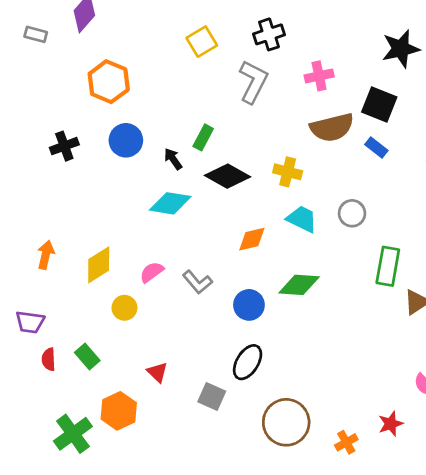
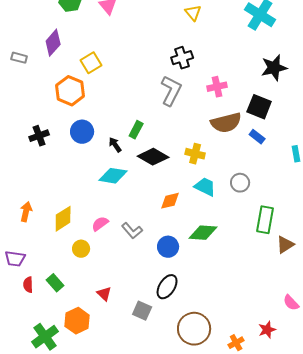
yellow square: (202, 42) -> (91, 63), moved

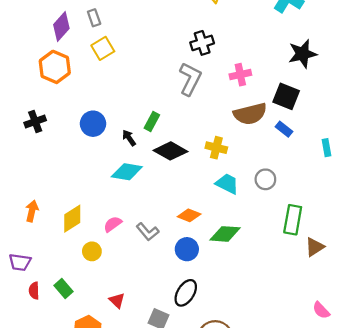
gray rectangle: (19, 58) -> (94, 18), moved, turned 56
orange hexagon: (70, 91) -> (55, 67), moved
black cross: (39, 136) -> (35, 121), moved
orange diamond: (170, 201) -> (189, 215), moved, turned 35

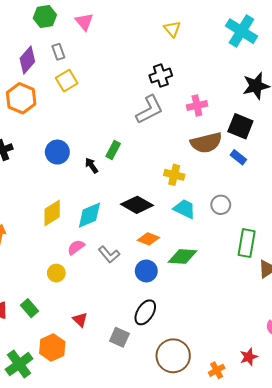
gray L-shape: (190, 79) -> (149, 110), turned 36
black diamond: (170, 151) -> (137, 205), moved
cyan diamond: (127, 172) -> (89, 215), moved, turned -32
yellow diamond: (72, 219) -> (52, 213), moved

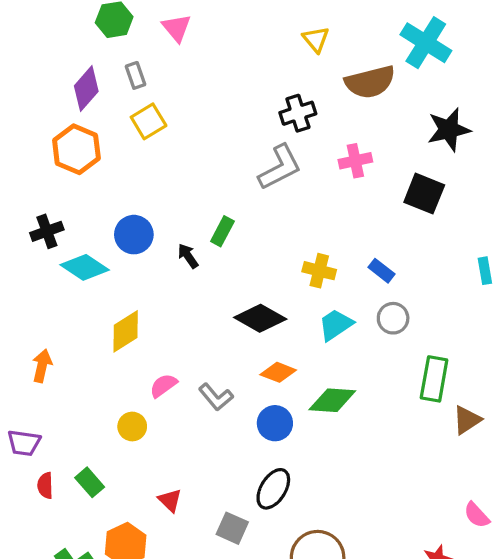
brown semicircle: (206, 143) -> (370, 82), moved
blue rectangle: (238, 157) -> (382, 271), moved
cyan trapezoid: (185, 209) -> (336, 325), turned -60
cyan diamond: (89, 215) -> (85, 267), moved, turned 56

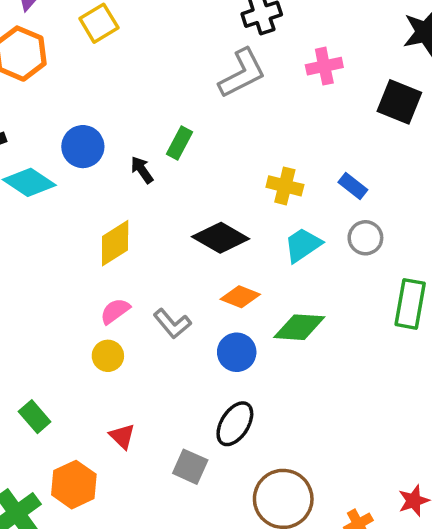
yellow diamond: (126, 331) -> (115, 243), moved
yellow circle: (132, 426) -> (108, 356), moved

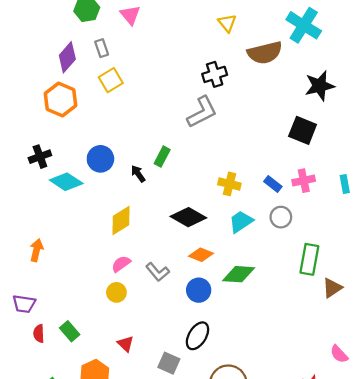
pink cross: (324, 66) -> (304, 181), moved

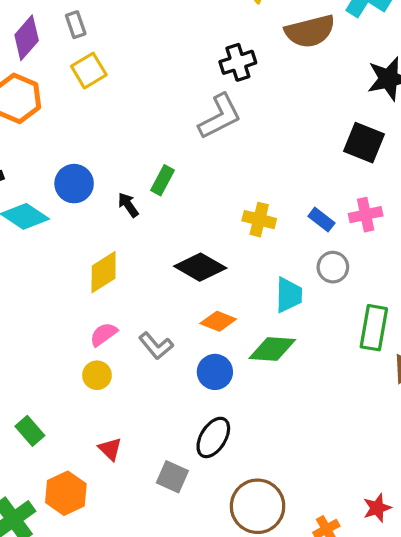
cyan trapezoid: (241, 222) -> (289, 295), moved, turned 125

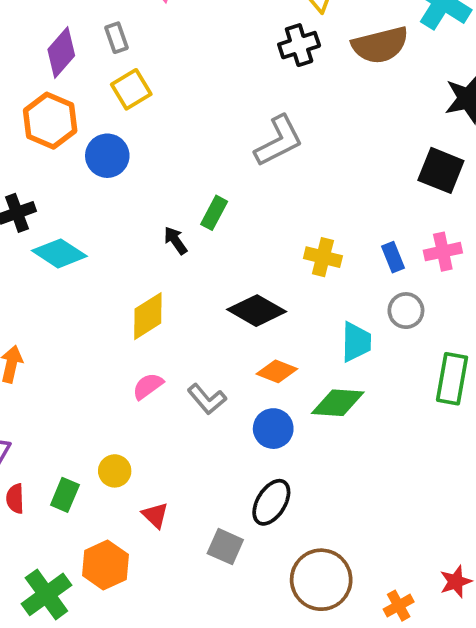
black cross: (238, 62) -> (299, 45), moved
blue circle: (74, 184) -> (107, 156), moved
blue rectangle: (321, 220) -> (393, 257), turned 30
yellow circle: (97, 375) -> (115, 471), moved
green rectangle: (30, 431) -> (65, 495), turned 64

